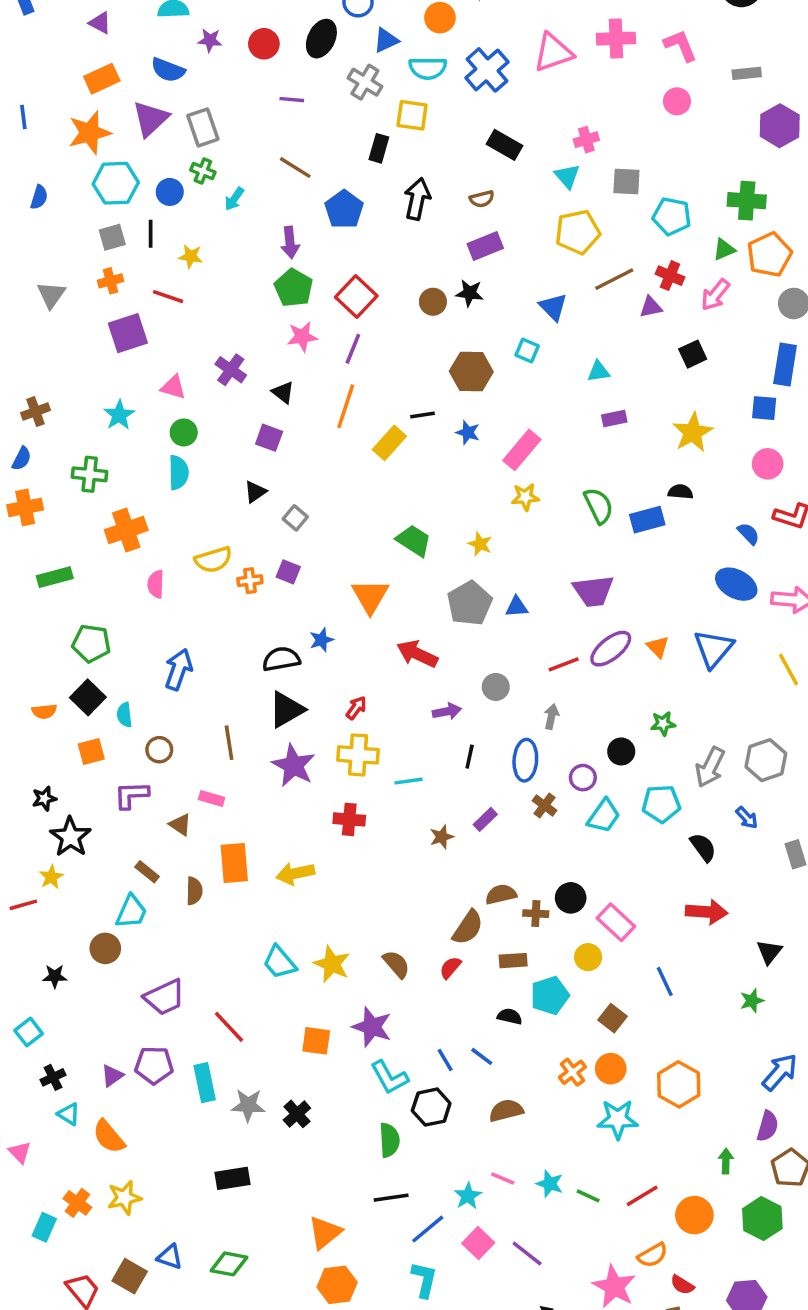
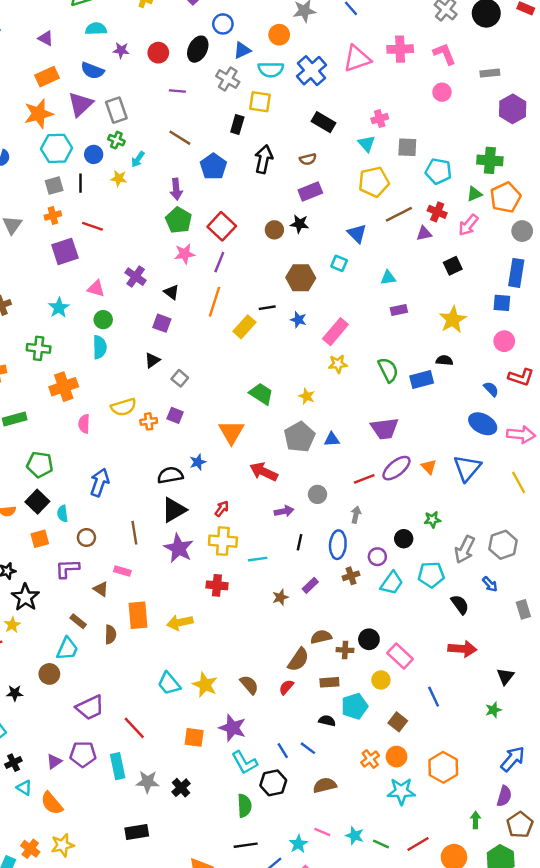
yellow star: (191, 256) -> (119, 178), moved
brown cross: (545, 805) -> (351, 576), turned 35

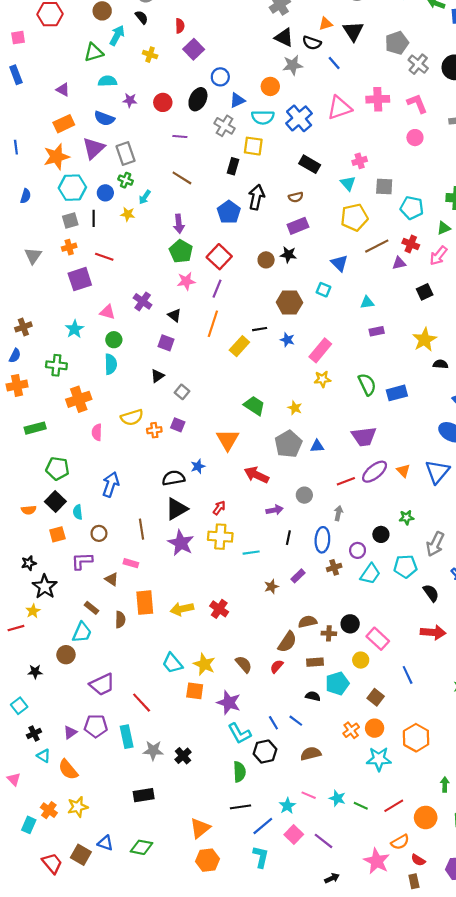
blue pentagon: (213, 166) -> (229, 212), moved
black semicircle: (444, 360) -> (441, 364), moved
red cross: (217, 585) -> (219, 609), moved, turned 30
orange square: (194, 737) -> (195, 691), moved

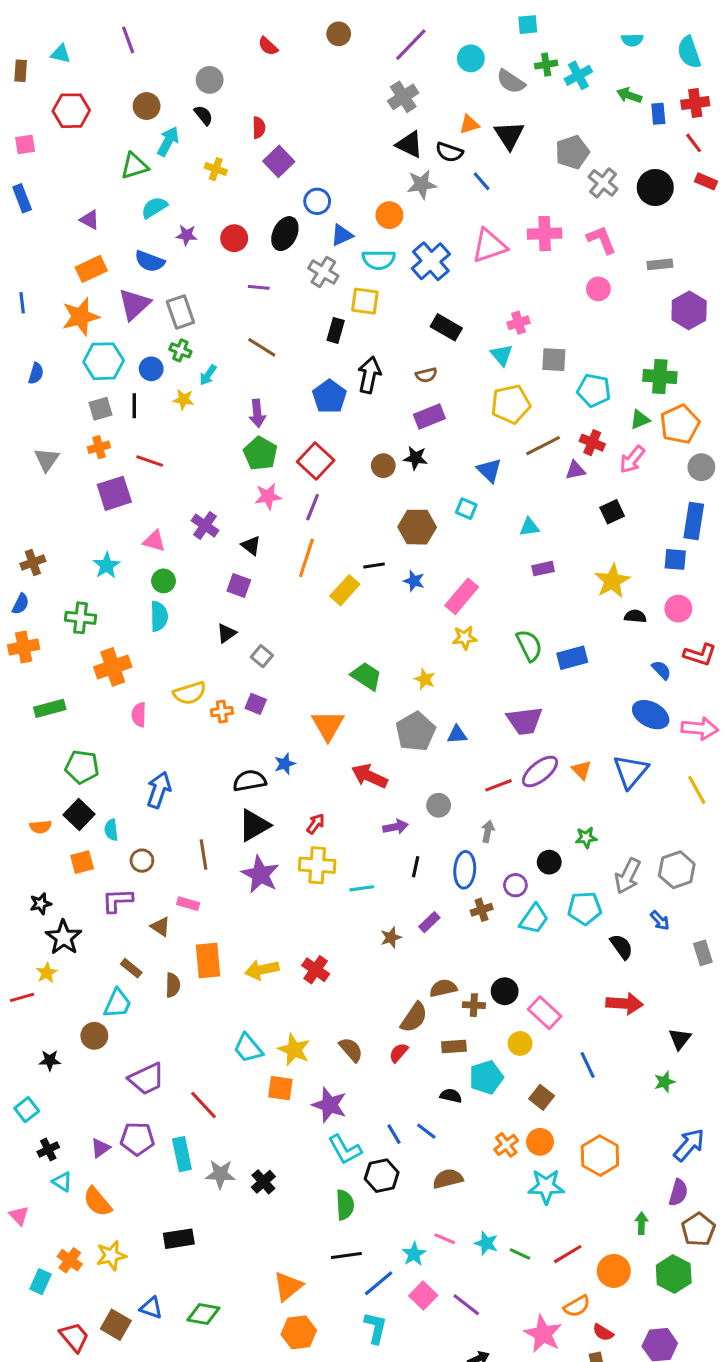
cyan semicircle: (107, 81) -> (154, 207), turned -30
black rectangle: (144, 795) -> (179, 1239), moved

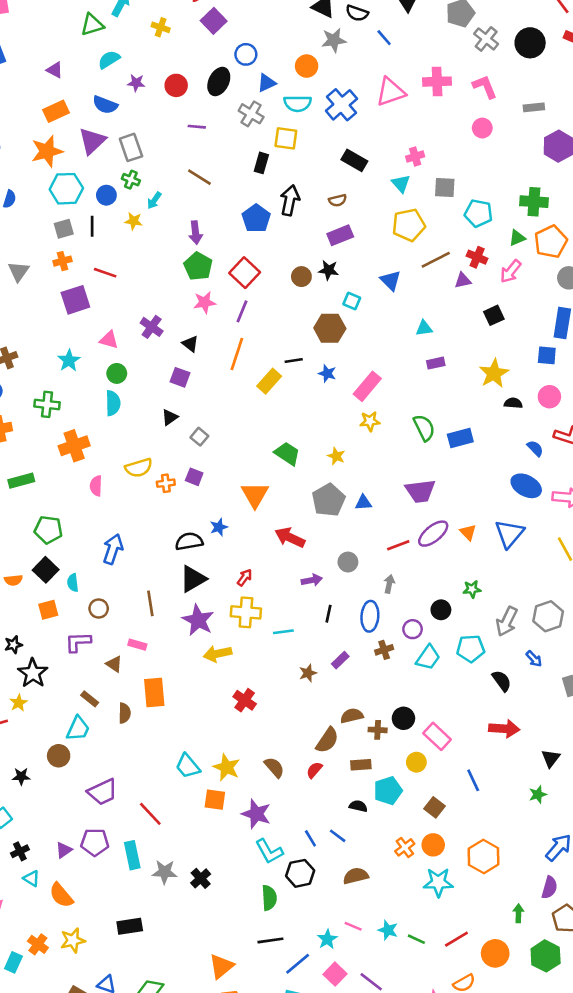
cyan square: (466, 509) -> (352, 301), moved
yellow arrow: (262, 970) -> (217, 654), moved

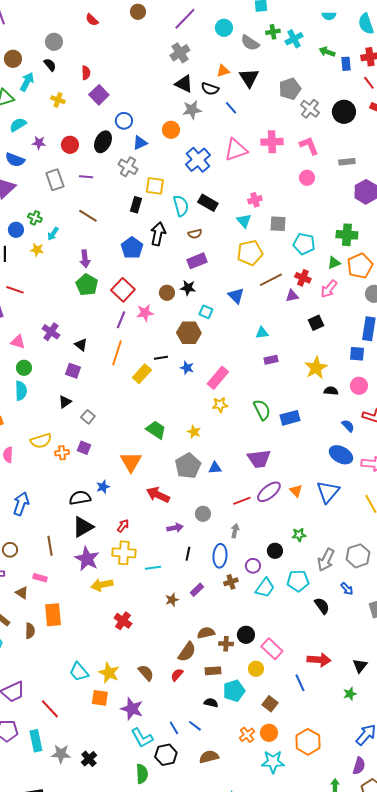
cyan semicircle: (298, 103) -> (181, 206), moved, turned -105
gray rectangle: (131, 147) -> (55, 180), moved
pink star: (205, 302) -> (145, 313), moved
red arrow: (504, 729) -> (319, 660), moved

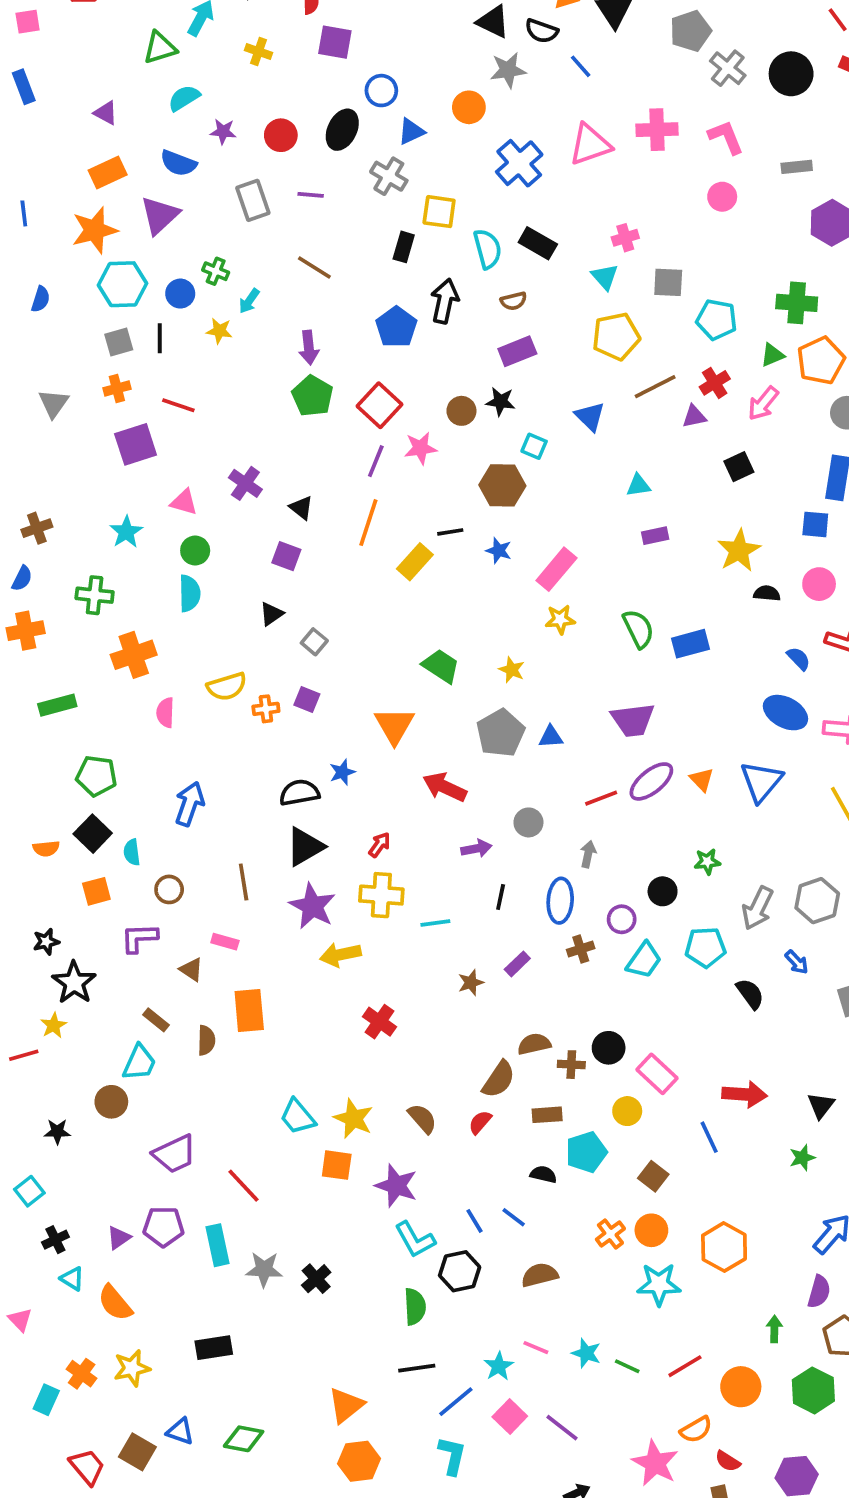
purple square: (99, 95) -> (335, 42), turned -36
red cross: (303, 278) -> (715, 383), turned 35

